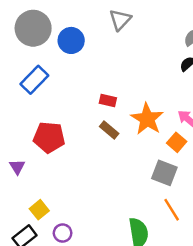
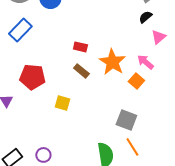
gray square: (164, 173) -> (126, 120), moved
yellow square: (39, 210) -> (62, 103), moved, turned -35
orange line: (172, 210) -> (132, 147), moved

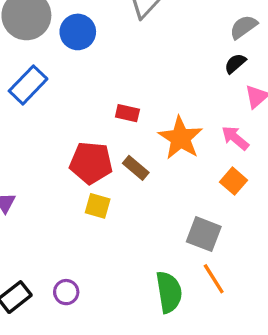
brown rectangle: (81, 71) -> (136, 168), moved
red pentagon: (32, 77) -> (91, 163), moved
orange square: (136, 81) -> (234, 181), moved

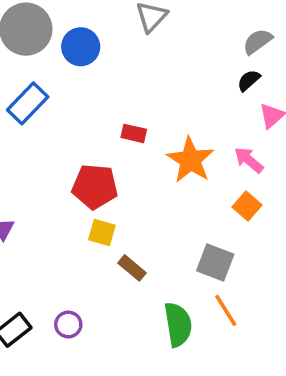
brown rectangle: (136, 168) -> (132, 268), moved

